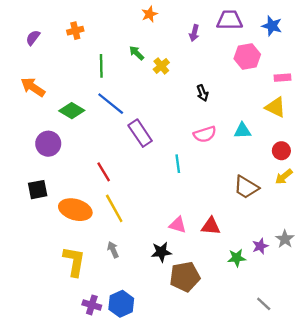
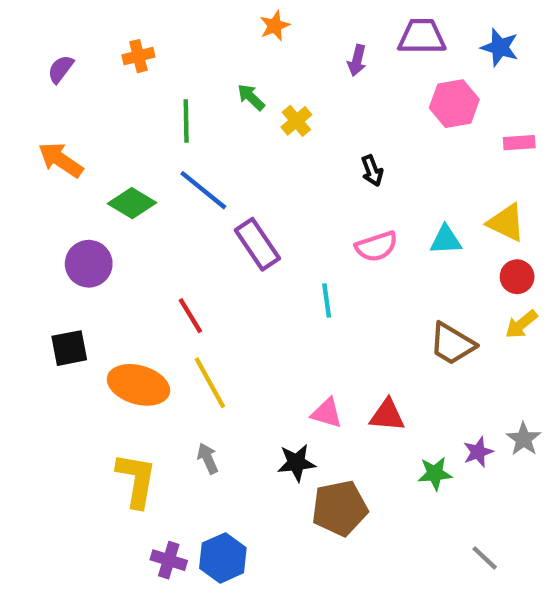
yellow triangle: (275, 107) -> (506, 223), moved

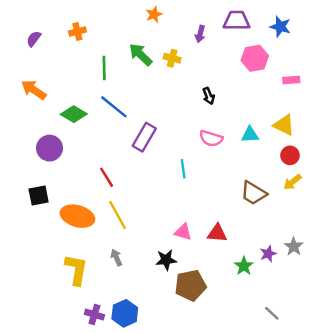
green arrow: (251, 97) -> (141, 55), size x1.5
yellow cross: (296, 121) -> (172, 58), moved, turned -35
purple rectangle: (257, 244) -> (144, 137), turned 64
pink semicircle: (376, 246) -> (211, 138), turned 35
green star: (435, 474) -> (244, 266), turned -30

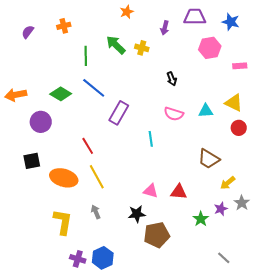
orange arrow: (34, 90) -> (16, 95), moved, turned -45
yellow arrow: (292, 182) -> (228, 183), moved

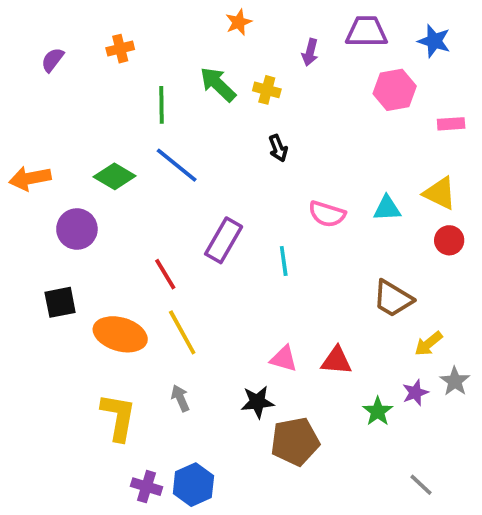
black arrow: (172, 79) -> (278, 148), moved
purple rectangle: (119, 113) -> (224, 240), moved

